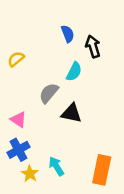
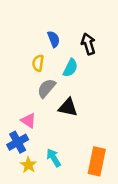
blue semicircle: (68, 34) -> (54, 39), moved
yellow semicircle: (16, 59) -> (38, 63), moved, turned -42
pink triangle: (18, 120) -> (28, 121), moved

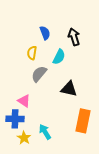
black triangle: (68, 107) -> (69, 89), moved
blue cross: (18, 142) -> (15, 119), turned 30
orange rectangle: (97, 161) -> (83, 121), moved

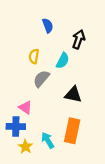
blue semicircle: (45, 33) -> (48, 26), moved
black arrow: (74, 37) -> (79, 39), turned 36
orange rectangle: (83, 121) -> (72, 131), moved

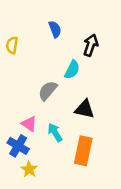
yellow semicircle: (34, 56) -> (12, 45), moved
blue cross: (16, 126) -> (18, 146), turned 30
cyan arrow: (48, 140) -> (55, 132), moved

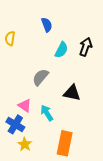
black arrow: (91, 45) -> (86, 47), moved
cyan semicircle: (72, 70) -> (61, 50), moved
orange rectangle: (83, 151) -> (65, 143), moved

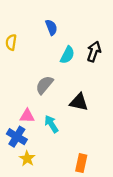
pink triangle: (25, 106) -> (27, 116), turned -32
orange rectangle: (65, 143) -> (81, 163), moved, size x0.7

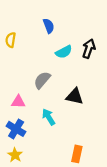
cyan semicircle: (67, 55) -> (64, 52), turned 35
pink triangle: (27, 116) -> (18, 102), moved
yellow star: (27, 159) -> (15, 155), moved

